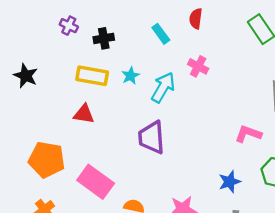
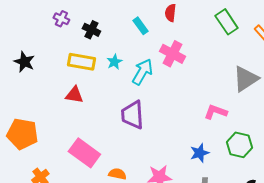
black cross: (104, 38) -> (91, 30), turned 36
pink cross: (198, 66) -> (172, 54), size x1.4
orange pentagon: (47, 160) -> (22, 134), moved

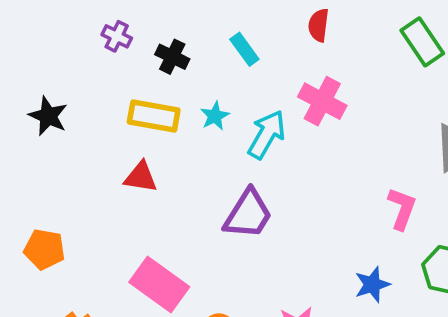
cyan rectangle: (140, 26) -> (244, 49), moved
pink L-shape: (216, 112) -> (402, 209), turned 90
purple trapezoid: (132, 115) -> (248, 214), turned -144
orange pentagon: (22, 134) -> (44, 249), size x0.7

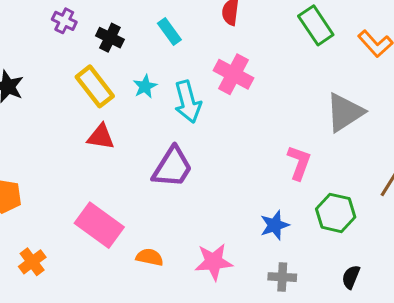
yellow rectangle: (154, 116) -> (95, 86), turned 42
cyan arrow: (267, 134) -> (188, 102), turned 135
red triangle: (141, 177) -> (101, 137), moved

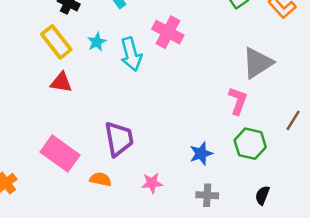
pink L-shape: (299, 163) -> (238, 101), moved
purple trapezoid: (172, 167) -> (119, 139), moved, turned -42
pink star: (214, 262) -> (152, 183), size x0.7

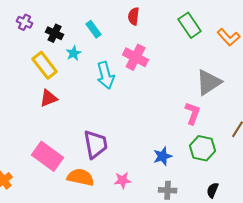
cyan star: (97, 42) -> (74, 53), moved
red triangle: (61, 82) -> (49, 98), turned -30
orange semicircle: (100, 179) -> (81, 177), size x1.5

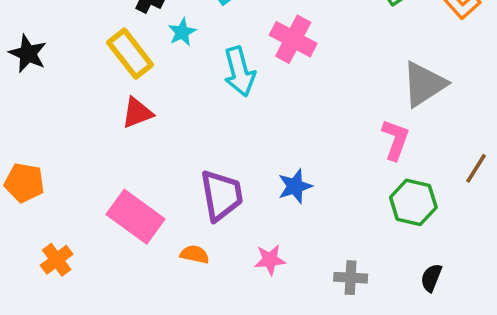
blue star: (163, 156) -> (295, 186), moved
orange semicircle: (81, 177) -> (195, 254), size x0.6

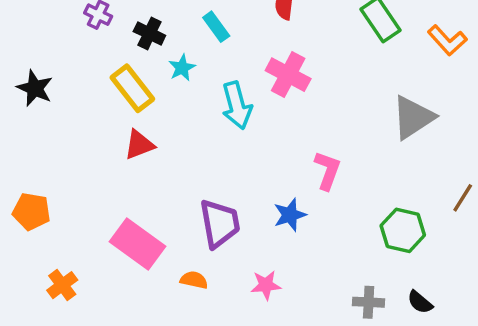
pink L-shape: (395, 140) -> (327, 170), moved
gray cross: (351, 278) -> (369, 302), moved
black semicircle: (431, 278) -> (420, 302), turned -72

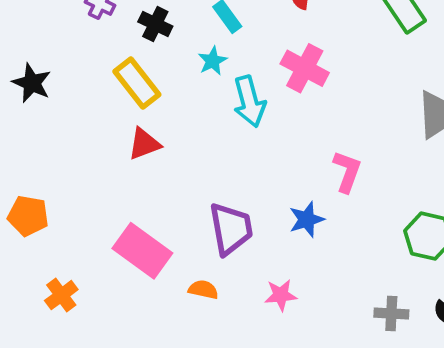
cyan star: (182, 68) -> (212, 61), moved

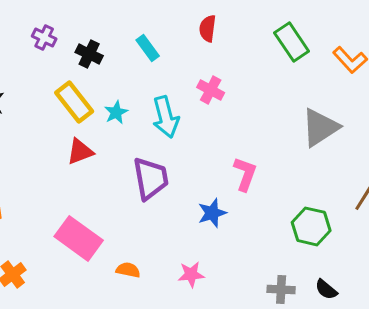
cyan star: (212, 61) -> (116, 112), moved
pink cross: (305, 68) -> (211, 90), size x0.7
purple trapezoid: (231, 229) -> (151, 178), moved

